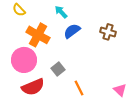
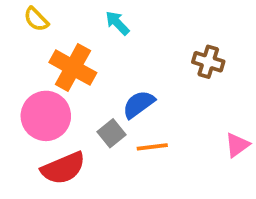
blue semicircle: (72, 31) -> (139, 104), moved
orange line: (79, 88) -> (152, 147), moved, turned -70
pink triangle: (120, 90) -> (237, 145), moved, turned 40

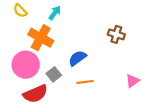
cyan arrow: (117, 23) -> (55, 13), moved, turned 80
gray square: (112, 133) -> (54, 74), moved

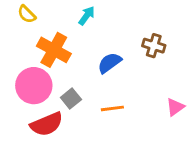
cyan arrow: (55, 13) -> (87, 16), moved
blue semicircle: (77, 58) -> (109, 63), moved

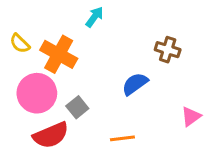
yellow semicircle: (27, 14) -> (20, 43), moved
blue semicircle: (109, 63) -> (135, 84), moved
orange line: (112, 108) -> (122, 138), moved

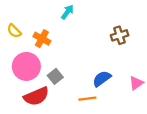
brown cross: (168, 50) -> (120, 35), turned -35
orange cross: (59, 54) -> (42, 39), size x0.7
blue semicircle: (135, 84) -> (102, 79), moved

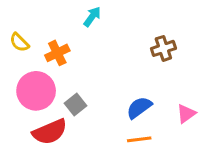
orange cross: (42, 39) -> (57, 53), turned 35
orange line: (87, 99) -> (139, 139), moved

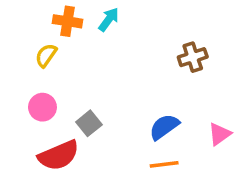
yellow semicircle: (19, 42) -> (46, 55), moved, turned 80
orange cross: (57, 53) -> (68, 21), moved, turned 35
pink circle: (36, 91) -> (42, 107), size x0.6

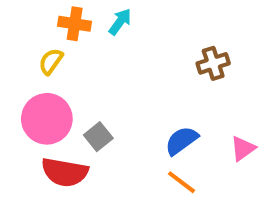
pink circle: (42, 107) -> (47, 119), size x1.6
red semicircle: (59, 155) -> (65, 172), turned 33
orange line: (164, 164) -> (181, 182), turned 44

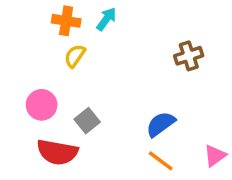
yellow semicircle: (51, 61) -> (75, 56), moved
pink circle: (47, 119) -> (42, 105), size x0.7
pink triangle: (243, 148) -> (215, 156), moved

